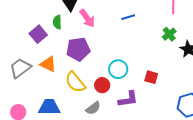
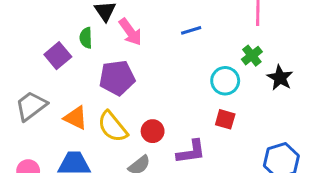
orange triangle: (48, 64) -> (76, 118), moved
cyan circle: (118, 69) -> (225, 81), moved

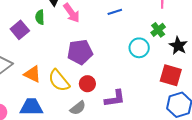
purple pentagon: (117, 78) -> (80, 52), moved
red square: (225, 119) -> (171, 75), moved, size x1.5

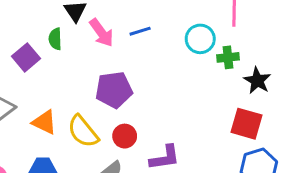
blue line: (115, 12) -> (140, 31), moved
green cross: (158, 30) -> (228, 57), turned 32
cyan circle: (139, 48) -> (200, 39), moved

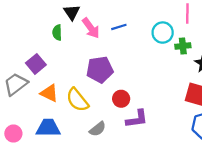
purple square: (26, 57) -> (36, 64), moved
red circle: (125, 136) -> (121, 99), moved

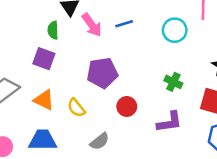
green cross: (183, 46) -> (173, 82), moved, turned 32
purple square: (36, 64) -> (44, 59), moved, turned -30
yellow semicircle: (77, 100) -> (76, 108), size x0.7
purple L-shape: (137, 119) -> (169, 122), moved

